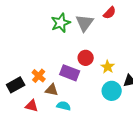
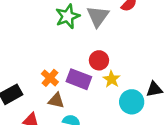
yellow star: (108, 67) -> (112, 79), moved
orange cross: (39, 76) -> (50, 78), moved

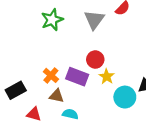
green star: (68, 16) -> (52, 20), moved

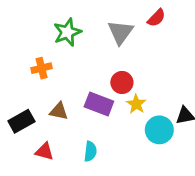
orange cross: (51, 75) -> (42, 68), moved, turned 35
brown triangle: (57, 96) -> (59, 111), moved
cyan semicircle: (70, 114) -> (90, 151), turned 84

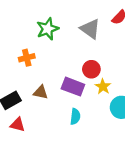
gray triangle: (121, 32) -> (90, 29), turned -30
red triangle: (44, 151) -> (18, 125), moved
cyan semicircle: (90, 151) -> (75, 117), moved

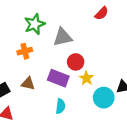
gray triangle: (90, 29) -> (63, 37), moved, turned -48
orange cross: (27, 58) -> (25, 51), moved

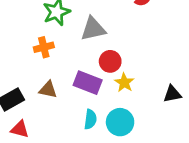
cyan circle: (104, 98) -> (120, 122), moved

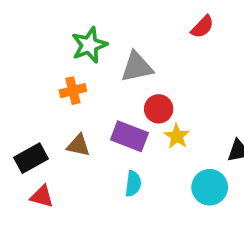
cyan circle: (120, 122) -> (210, 187), moved

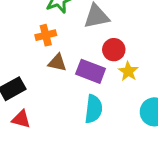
brown triangle: (78, 145) -> (57, 63), moved
cyan semicircle: (133, 184) -> (94, 109), size x1.4

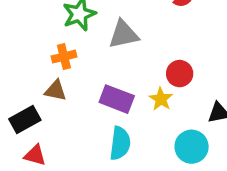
red circle: (114, 50) -> (180, 74), moved
brown triangle: (57, 63) -> (55, 91), moved

